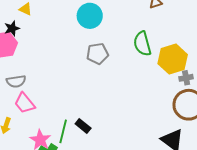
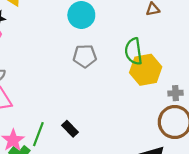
yellow hexagon: (173, 59) -> (146, 70), moved
black rectangle: (83, 126) -> (70, 129), moved

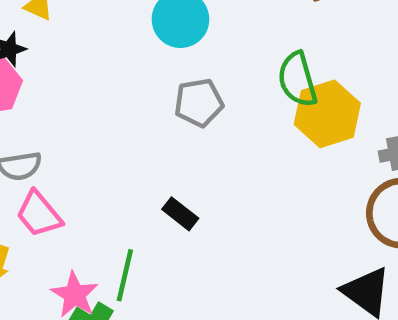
black rectangle: (70, 129) -> (180, 214), moved

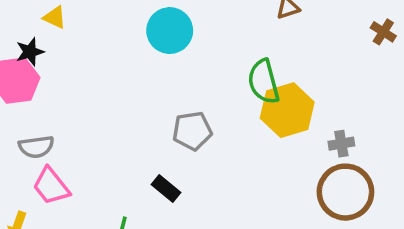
gray pentagon: (199, 103) -> (192, 131), moved

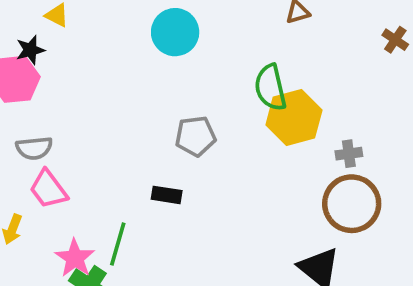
black rectangle: (166, 189) -> (167, 195), turned -32

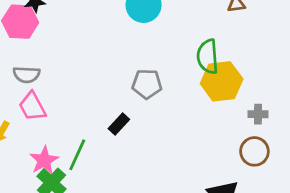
black rectangle: (167, 195) -> (119, 124), turned -65
brown circle: (352, 204) -> (254, 151), size x0.7

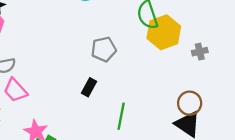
brown circle: (254, 151) -> (190, 103), moved
green line: (77, 155) -> (121, 116), moved

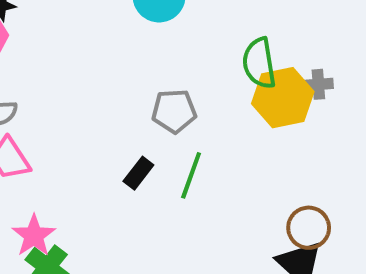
gray cross: (200, 52) -> (318, 84), moved
green line: (121, 116) -> (191, 175), moved

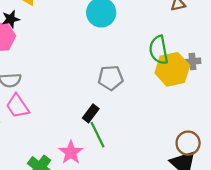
green line: (191, 175) -> (97, 135), moved, turned -45
pink star: (34, 236) -> (71, 152), moved

